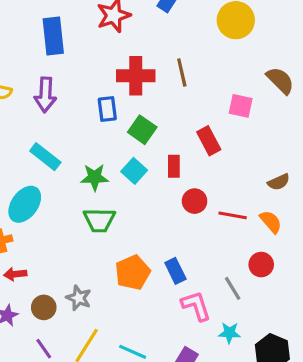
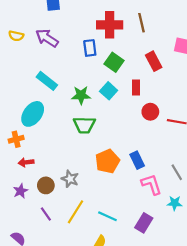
purple arrow: (45, 95) -> (47, 38), turned 120
red rectangle: (209, 141) -> (154, 61), moved

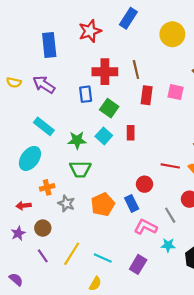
red rectangle: (154, 61) -> (147, 95), moved, turned 36
red circle: (150, 112) -> (145, 184), moved
orange cross: (16, 139) -> (47, 187), moved
gray star: (70, 179) -> (66, 203), moved
pink L-shape: (151, 184) -> (146, 227), turned -45

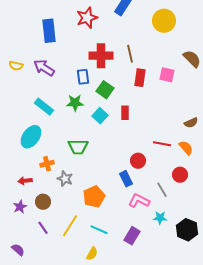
green star: (77, 140) -> (75, 103), moved
orange pentagon: (103, 204) -> (94, 197), moved

